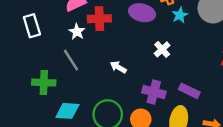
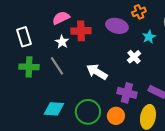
cyan star: (180, 15) -> (149, 37), moved
white arrow: (118, 67) -> (97, 72), size x1.5
green cross: (44, 83) -> (29, 67), moved

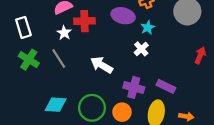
cyan star: (149, 37) -> (148, 27), moved
green cross: (29, 67) -> (29, 60), turned 30

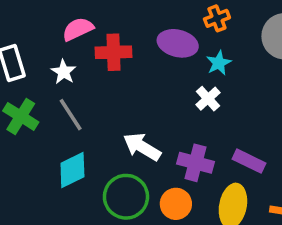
white star: (64, 33) -> (64, 72), moved
white arrow: (102, 65) -> (142, 147), moved
cyan diamond: (56, 105) -> (72, 170), moved, turned -30

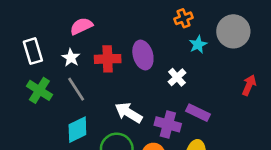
purple ellipse: (178, 43) -> (143, 55), moved, turned 60
red cross: (113, 52) -> (108, 59), moved
cyan star: (219, 63) -> (198, 45), moved
purple rectangle: (249, 161) -> (198, 113), moved

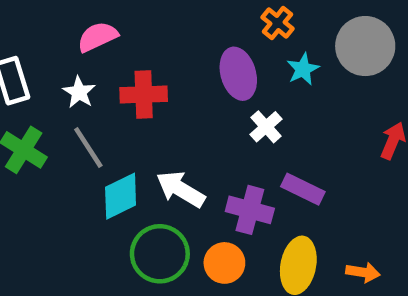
orange cross: (184, 18) -> (278, 23), turned -30
purple ellipse: (143, 55) -> (238, 74), moved
cyan diamond: (77, 130) -> (121, 196), moved

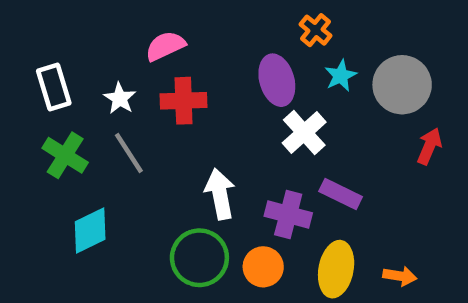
pink semicircle: (98, 37) -> (165, 46), moved
gray circle: (365, 46) -> (402, 85), moved
white cross: (266, 127) -> (304, 133), size x1.4
white arrow: (181, 189) -> (220, 194), turned 48
cyan diamond: (121, 196) -> (90, 230), moved

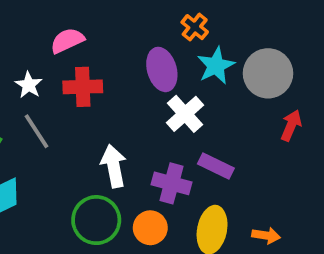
cyan star: (341, 76) -> (216, 66), size x1.4

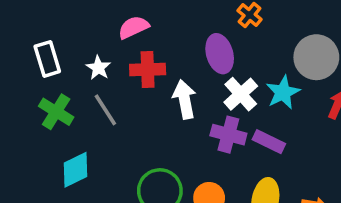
cyan star: (216, 66) -> (283, 92), moved
white arrow: (114, 166) -> (184, 99), moved
purple cross: (171, 183) -> (228, 135), moved

